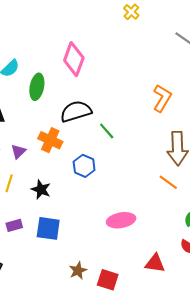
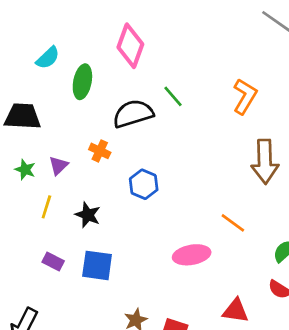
green line: (107, 131) -> (173, 96), moved
orange cross: (50, 140) -> (100, 151), size x0.7
orange line: (168, 182) -> (233, 223), moved
purple rectangle: (14, 225) -> (53, 261), turned 42

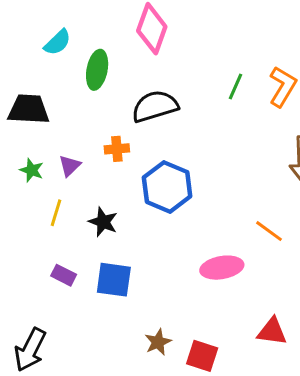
green line: (173, 96) -> (236, 87), moved, turned 65
orange cross: (100, 151) -> (117, 149), turned -30
blue hexagon: (144, 184) -> (167, 187), size x1.5

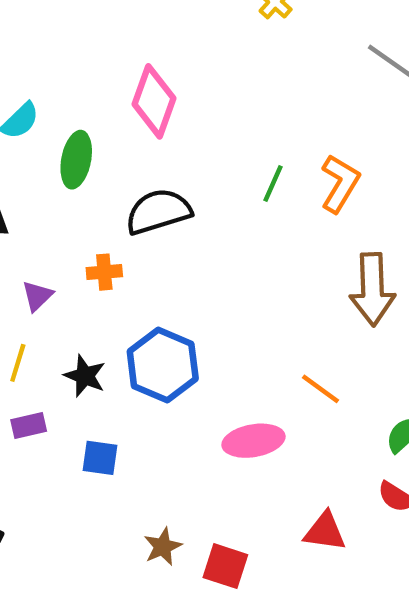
blue hexagon: (167, 187) -> (163, 365), moved
purple rectangle: (64, 275) -> (29, 426), moved, turned -40
blue square: (114, 280) -> (100, 458), size x0.7

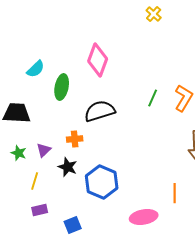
black star: (85, 376) -> (68, 167), moved
orange line: (321, 389) -> (175, 193), turned 54
blue square: (100, 458) -> (73, 225), turned -30

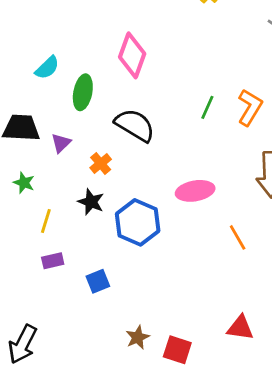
black semicircle: (100, 111) -> (135, 125), turned 48
orange cross: (75, 139) -> (101, 164), turned -35
purple triangle: (44, 150) -> (61, 143), moved
orange line: (175, 193) -> (238, 237), turned -30
pink ellipse: (144, 217) -> (195, 191), moved

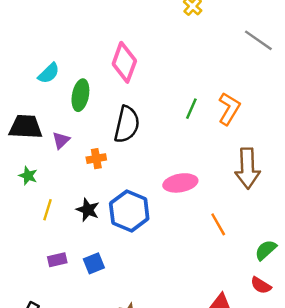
black semicircle: (135, 125) -> (127, 124), turned 72
orange cross: (101, 164) -> (96, 159), turned 30
black star: (91, 202) -> (88, 210), moved
purple rectangle: (53, 261) -> (57, 260), moved

